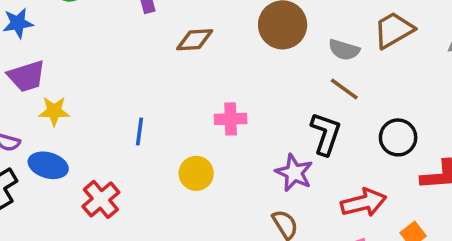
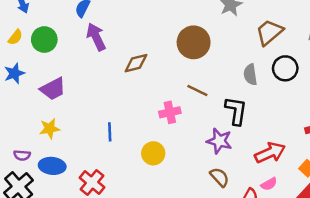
gray semicircle: (344, 50) -> (250, 75), moved, turned 75
purple trapezoid: (26, 76) -> (53, 89), moved
brown line: (344, 89) -> (197, 90), moved
black circle: (398, 137) -> (285, 68), moved

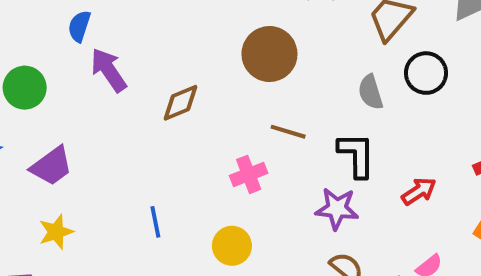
red arrow: (270, 153) -> (419, 191), moved, size x0.7

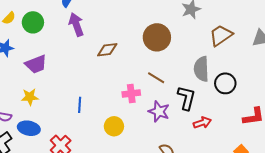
black circle: (426, 73) -> (225, 83), moved
gray semicircle: (371, 92) -> (201, 69), size x1.4
red arrow: (419, 191) -> (202, 123), moved
purple star: (337, 209) -> (159, 111), moved

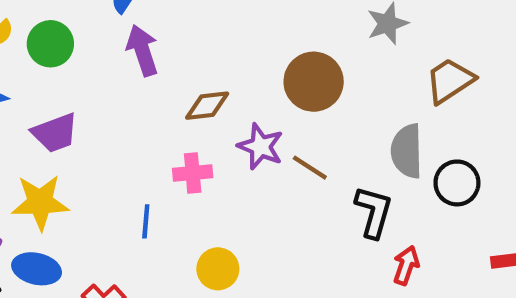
pink cross: (131, 94) -> (193, 173), moved
yellow star: (30, 97) -> (40, 202), size x1.5
purple star: (159, 111) -> (261, 147), moved
red arrow: (202, 123) -> (406, 265), turned -54

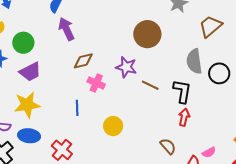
green circle: (50, 44) -> (23, 43), moved
brown diamond: (207, 106) -> (83, 61), moved
brown line: (310, 168) -> (150, 85), moved
pink cross: (193, 173) -> (96, 83), turned 36
red arrow: (406, 265) -> (184, 117), moved

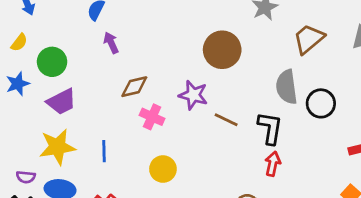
purple arrow: (66, 29) -> (111, 43), size x0.7
blue line: (77, 108) -> (104, 151), moved
yellow circle: (113, 126) -> (163, 169), moved

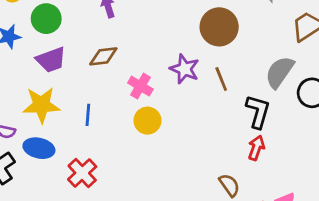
brown diamond: (134, 87) -> (103, 56), moved
gray semicircle: (287, 87) -> (280, 72), turned 36
brown line: (226, 120) -> (221, 79), moved, turned 35
yellow circle: (163, 169) -> (147, 121), moved

